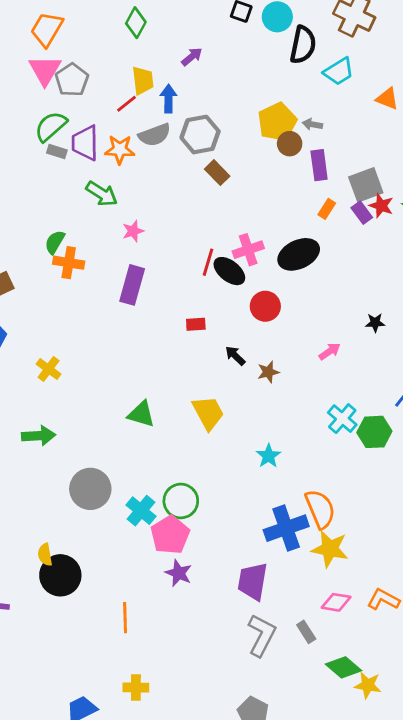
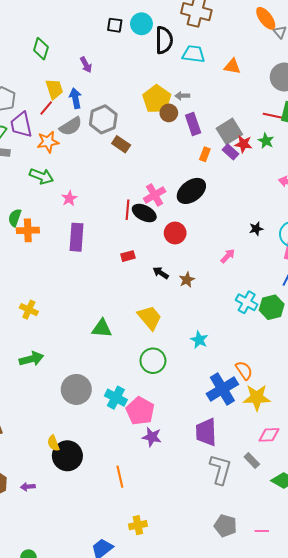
purple arrow: (192, 57) -> (86, 65), turned 112
cyan trapezoid: (339, 71) -> (193, 54), turned -130
purple trapezoid: (85, 143) -> (21, 125), moved
green circle: (181, 501) -> (153, 361), moved
orange semicircle: (320, 509) -> (244, 370), size x0.7

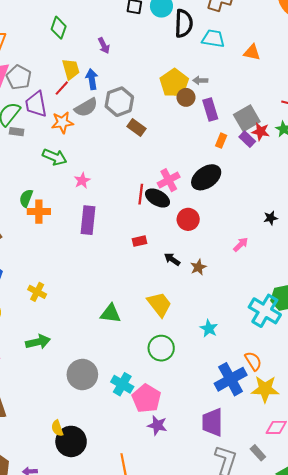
cyan cross: (247, 302) -> (265, 311), moved, size x1.4

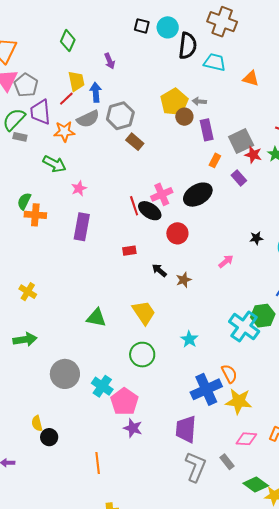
purple rectangle: (247, 139) -> (239, 178), moved
red line: (141, 194) -> (134, 206), turned -30
black circle: (71, 441) -> (49, 437), size x0.6

